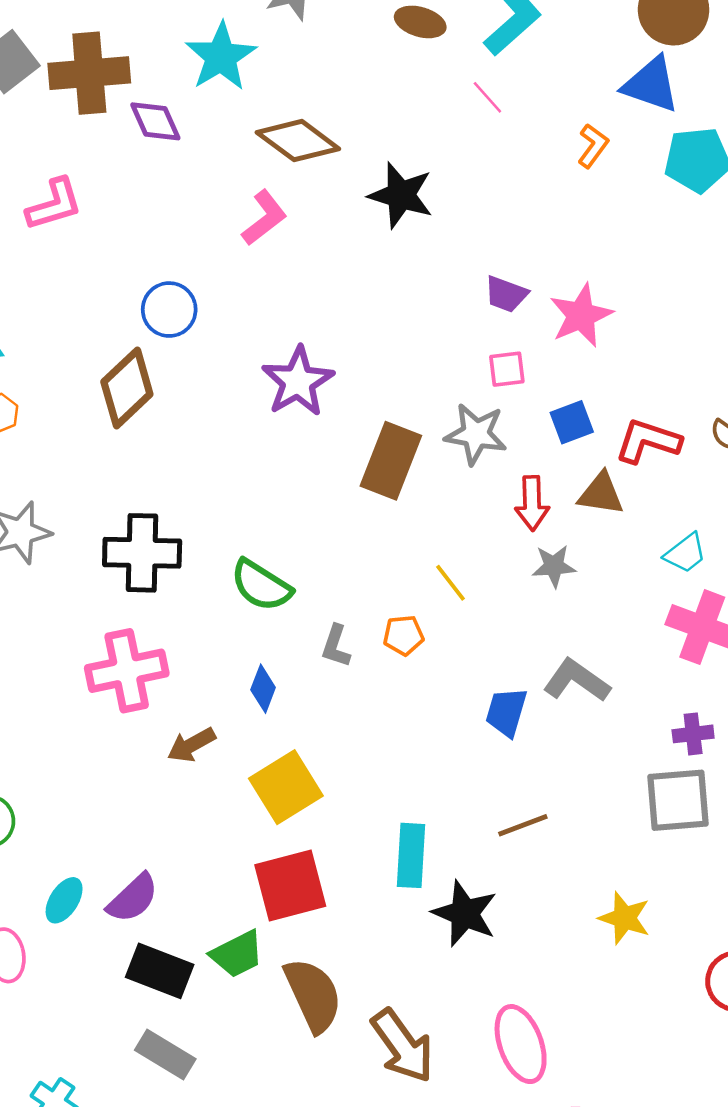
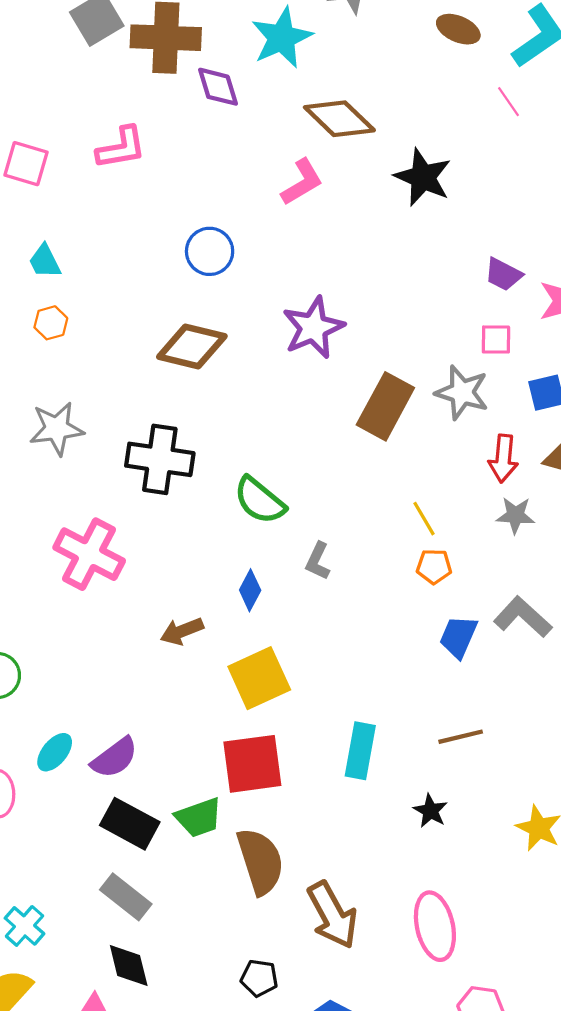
brown diamond: (127, 388) -> (192, 347), moved, turned 50
orange pentagon: (403, 635) -> (434, 566), moved
pink cross: (127, 671) -> (89, 554), moved, turned 32
black star: (465, 913) -> (430, 811), moved, size x0.6

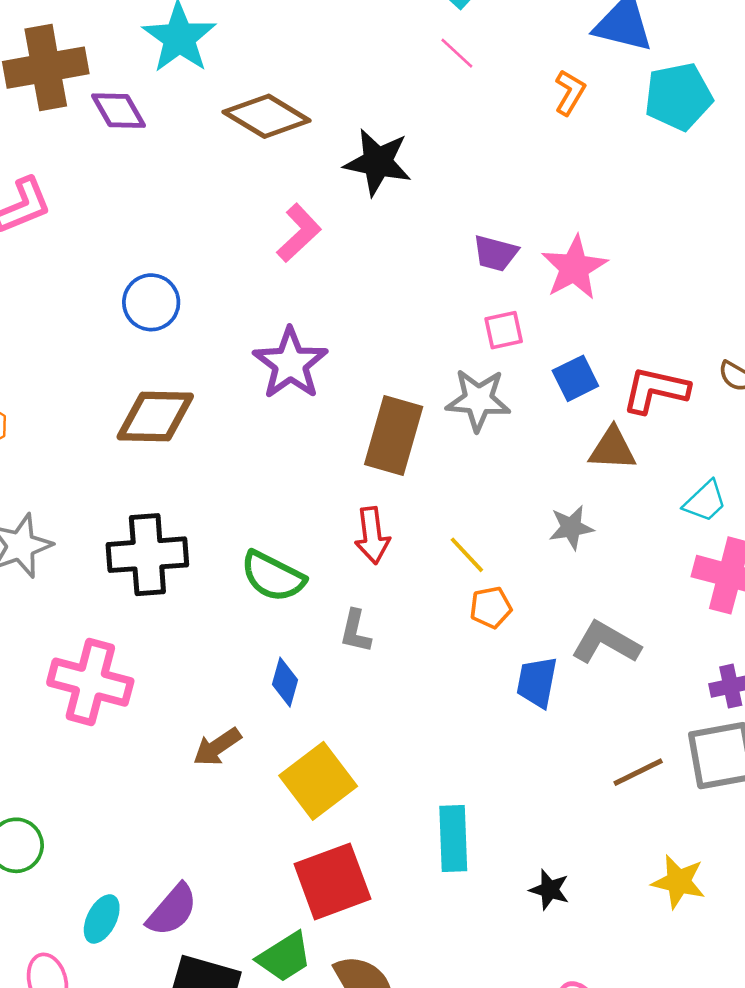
pink L-shape: (302, 182) -> (299, 233), moved
red arrow: (503, 458) -> (372, 535), moved
brown line: (461, 737) -> (638, 772), moved

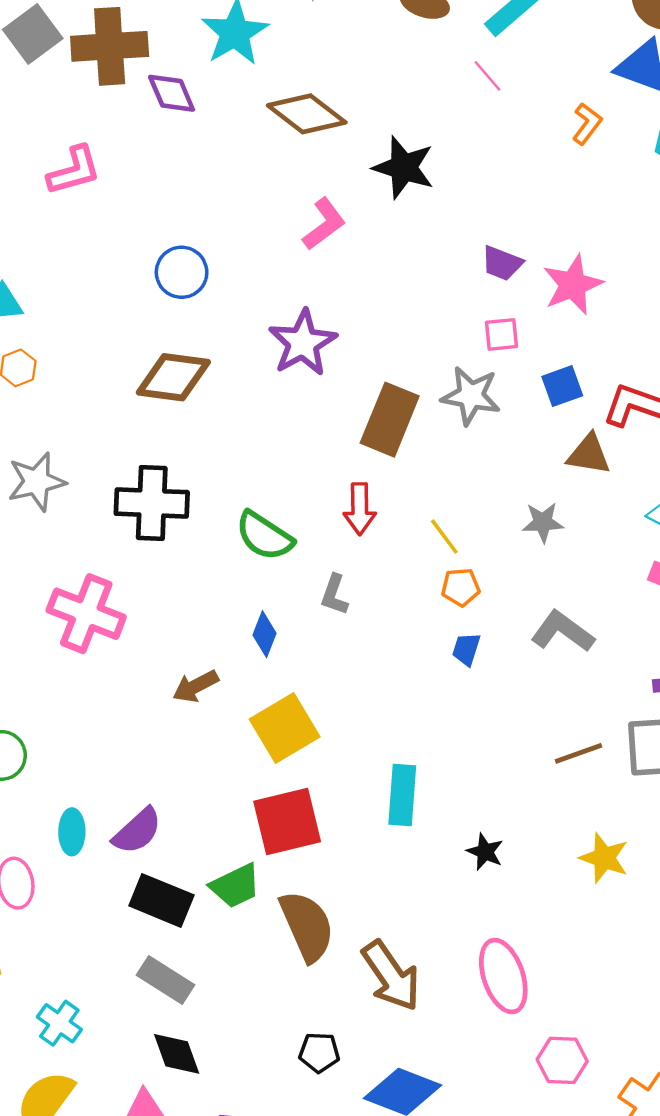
blue trapezoid: (537, 682) -> (466, 649), moved, size x0.7
cyan ellipse: (102, 919) -> (72, 832), turned -33

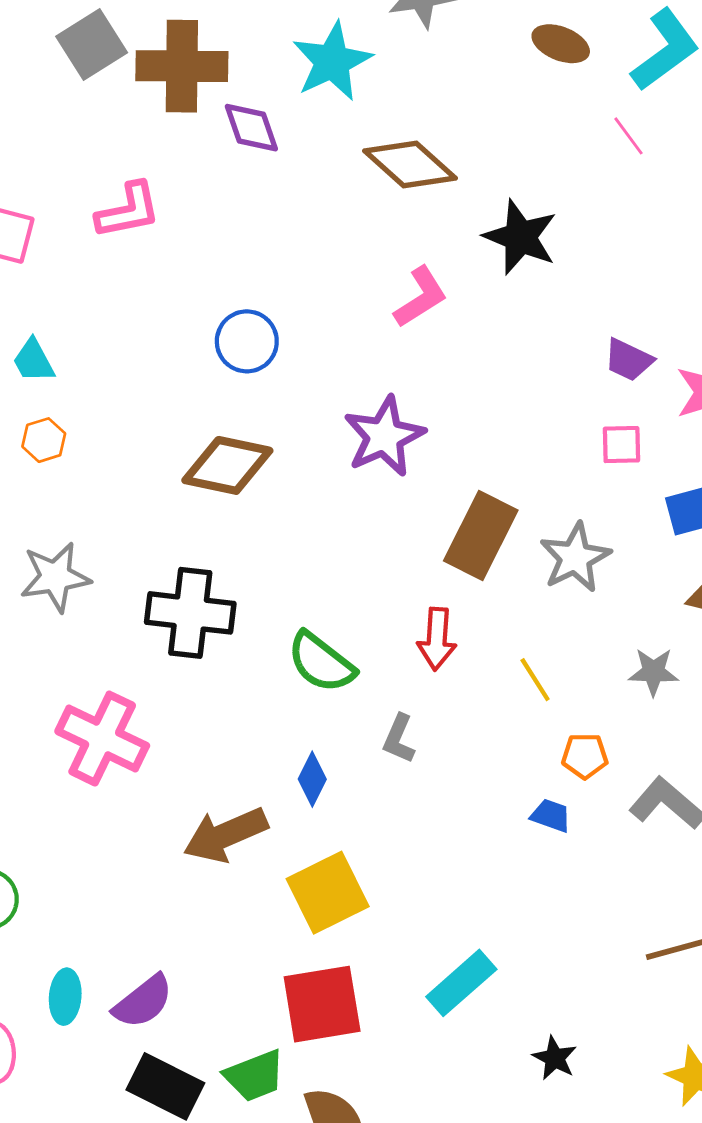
gray star: (471, 396) -> (575, 558), moved, turned 30
orange pentagon: (461, 587) -> (585, 756), moved
blue trapezoid: (466, 649) -> (551, 816), turned 88
brown arrow: (196, 686) -> (226, 835), size x1.5
cyan rectangle: (402, 795) -> (461, 983), turned 40

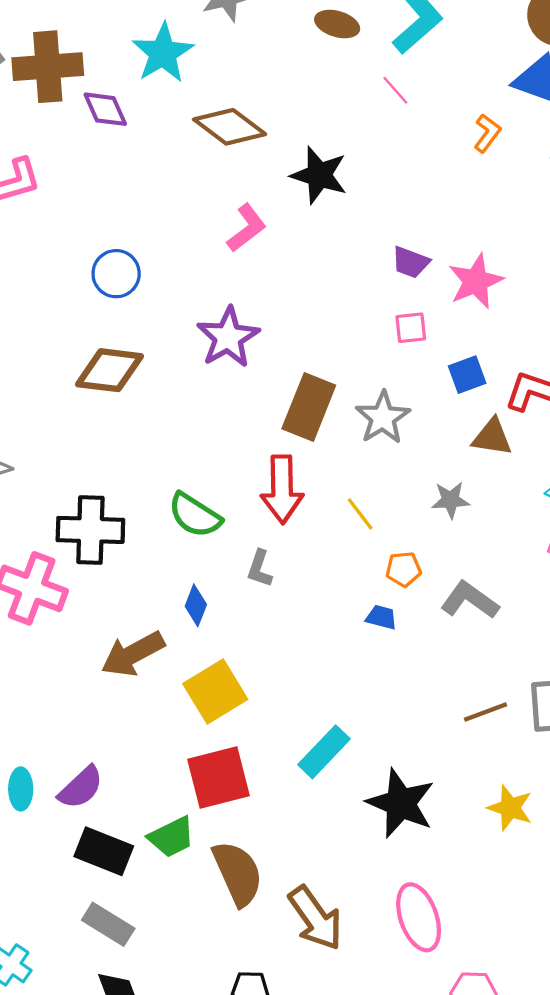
black cross: (190, 613) -> (90, 530), moved
red arrow: (437, 639) -> (282, 489), size x1.4
black star: (555, 1058) -> (401, 803), size x2.0

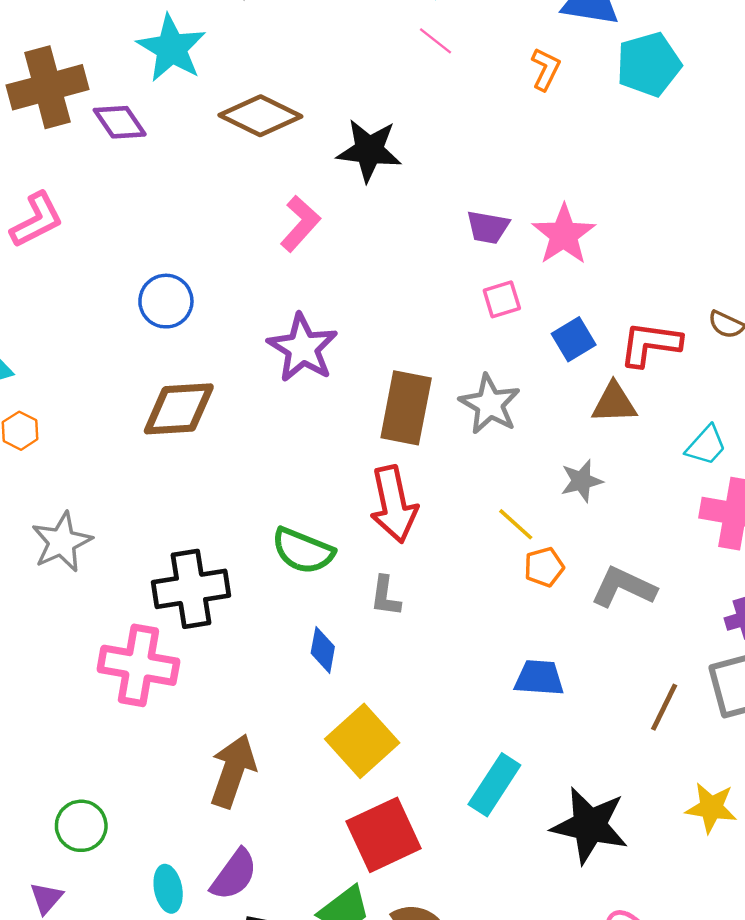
yellow line: (360, 514) -> (516, 524), moved
blue trapezoid: (381, 617) -> (539, 678), moved, size x1.4
brown arrow: (133, 654) -> (233, 771), moved, turned 148
brown line: (485, 712) -> (664, 707), turned -33

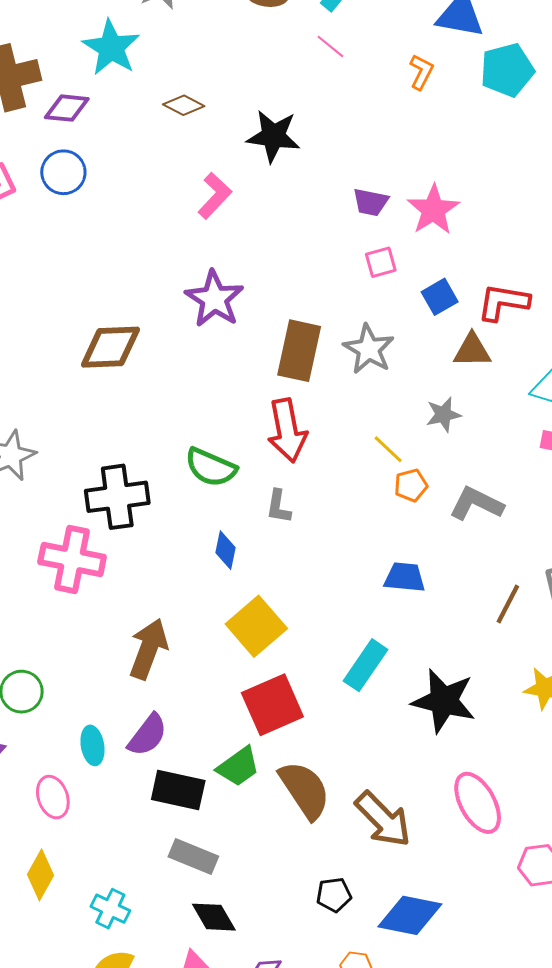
brown diamond: (260, 116) -> (184, 105), size x0.6
purple diamond: (120, 122) -> (67, 108), turned -51
blue circle: (166, 301) -> (63, 172), moved

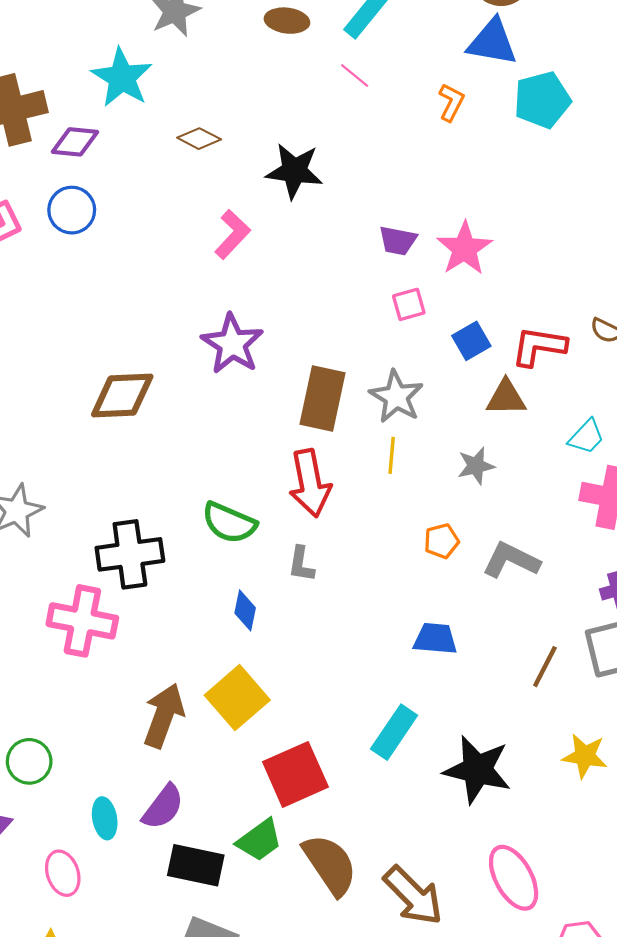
yellow line: (388, 449) -> (392, 455), moved, turned 52
yellow square: (256, 626) -> (237, 698), moved

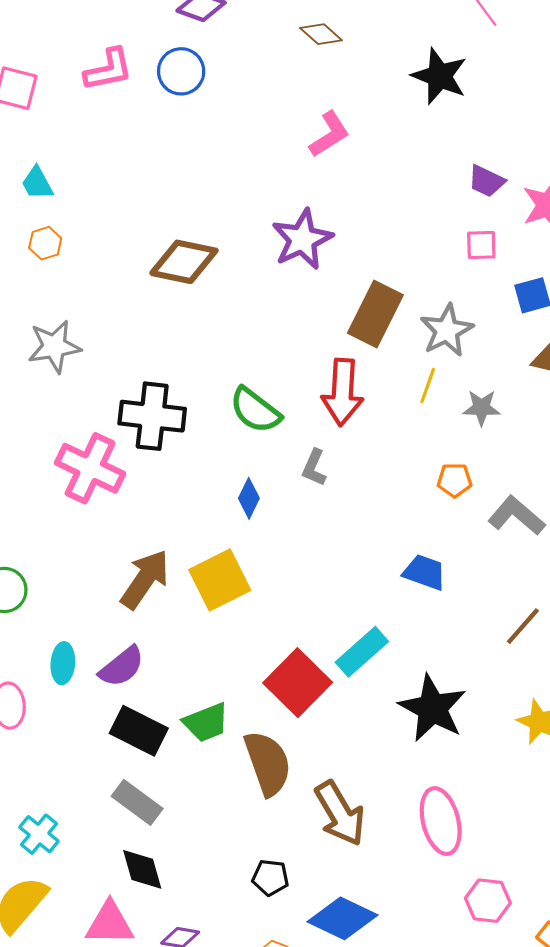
black star: (294, 171) -> (439, 76), moved
gray star: (476, 466) -> (482, 408), moved
red square: (295, 774) -> (298, 683), moved, turned -36

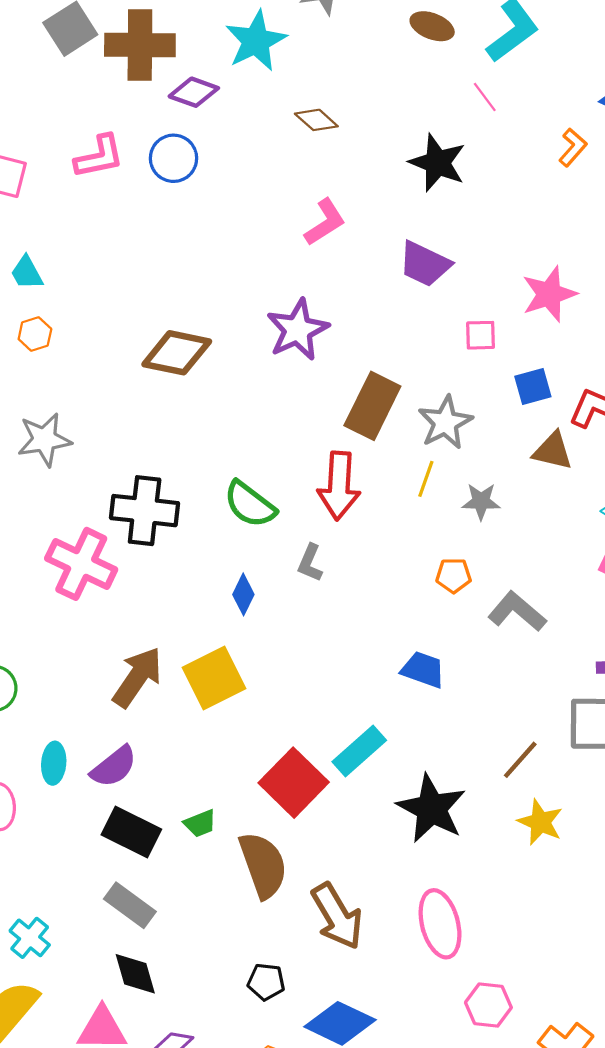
purple trapezoid: (486, 181) -> (425, 264), moved, size x1.4
brown line: (523, 626) -> (520, 760), moved
green trapezoid: (206, 722) -> (200, 823), size x0.7

